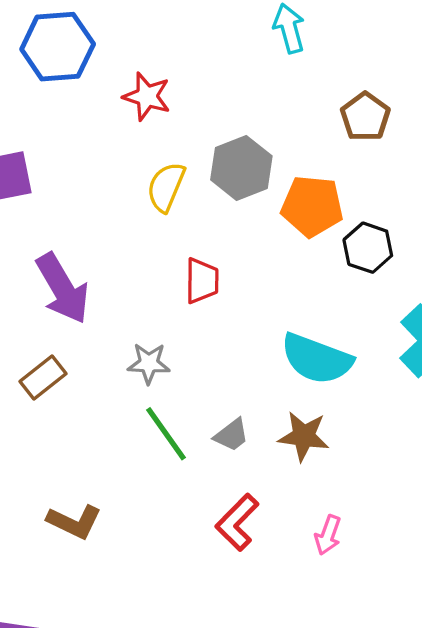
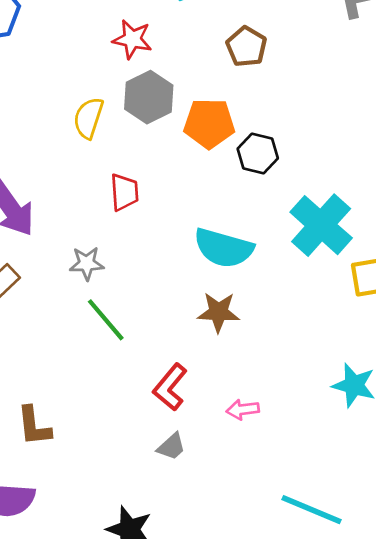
red star: (147, 96) -> (132, 39), moved
gray trapezoid: (231, 435) -> (171, 447), moved
brown L-shape: (74, 522) -> (34, 426), moved, turned 63
pink arrow: (328, 535) -> (243, 409), moved, turned 68

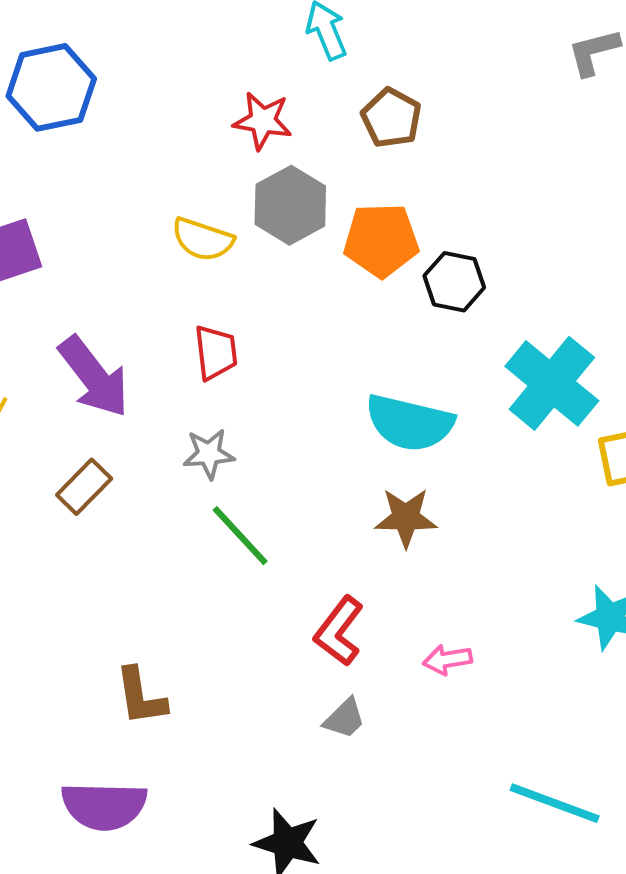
brown pentagon: (246, 47) -> (391, 118), moved
yellow semicircle: (88, 118) -> (203, 239), turned -87
red trapezoid: (124, 192) -> (216, 352), moved

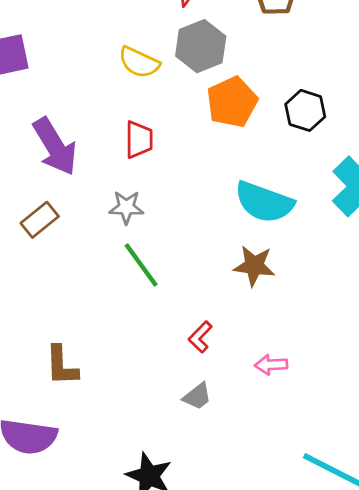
orange pentagon: (381, 240) -> (232, 102), moved, turned -30
red L-shape: (339, 631) -> (200, 337), size x0.7

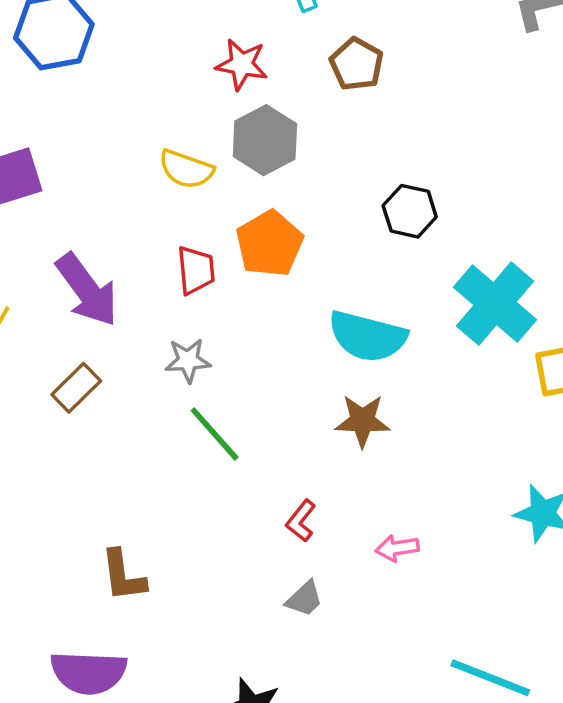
orange pentagon: (232, 102) -> (269, 244), moved

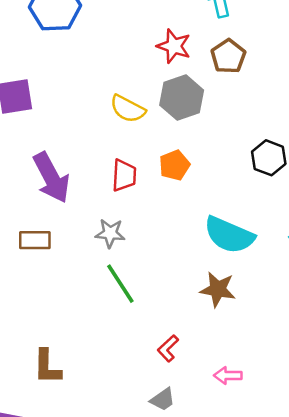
brown pentagon: (357, 64) -> (228, 56), moved
orange pentagon: (269, 244) -> (174, 165), size x0.7
brown rectangle: (76, 388) -> (35, 240), turned 36

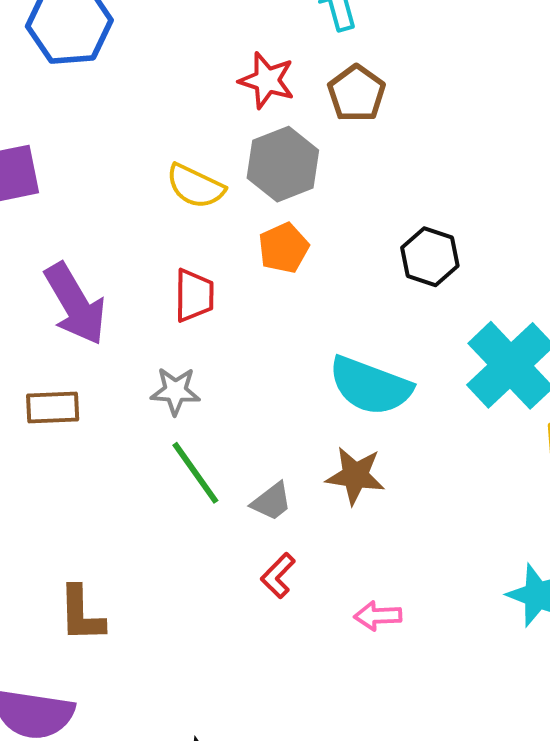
orange pentagon: (174, 165) -> (284, 248), moved
gray trapezoid: (163, 399) -> (272, 502), moved

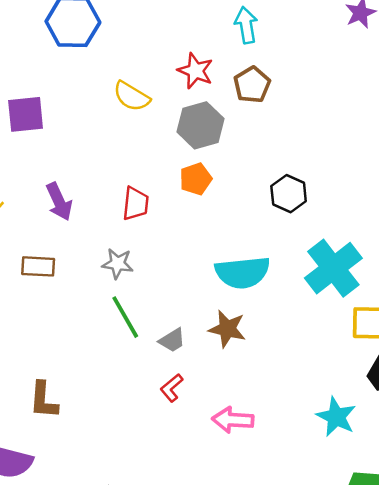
yellow semicircle: (195, 186) -> (132, 96), moved
purple arrow: (75, 304) -> (59, 202), size x0.7
cyan semicircle: (370, 386) -> (242, 272), turned -32
pink arrow: (378, 616) -> (233, 420), size x1.4

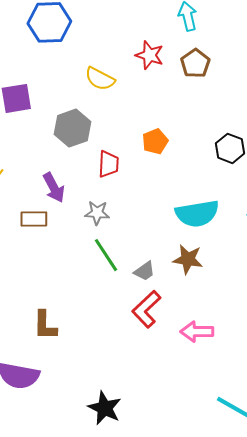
gray hexagon: (201, 125) -> (72, 128), moved
purple arrow: (59, 202) -> (54, 188), moved
red L-shape: (172, 388) -> (146, 309), size x1.6

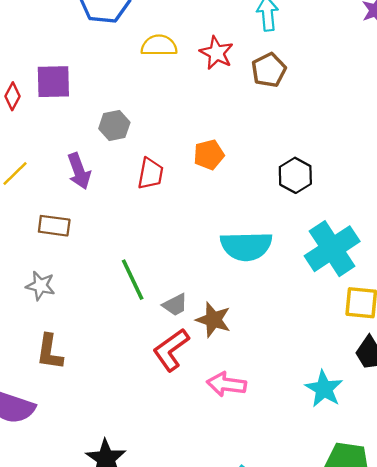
yellow semicircle: (100, 79) -> (159, 46), moved, turned 144
gray hexagon: (72, 128) -> (114, 125), size x0.7
purple arrow: (54, 188) -> (79, 171), moved
gray star: (97, 213) -> (40, 286), moved
brown star: (188, 259) -> (213, 320), moved

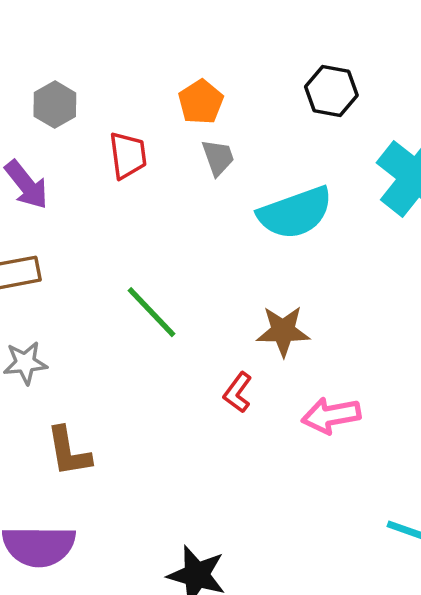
gray trapezoid: (175, 305) -> (218, 157), moved, turned -64
red L-shape: (171, 350) -> (238, 393), size x0.6

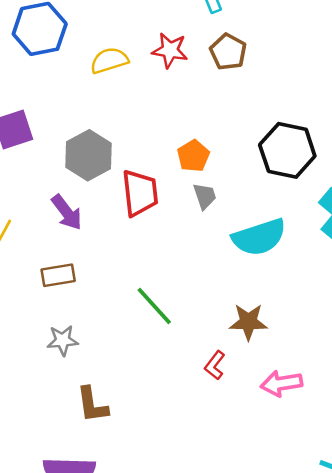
black hexagon: (331, 91) -> (287, 150), size x1.5
gray hexagon: (55, 105) -> (88, 155), size x1.5
red trapezoid: (128, 155) -> (140, 193), size x1.4

